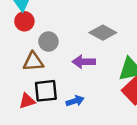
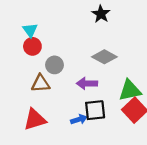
black square: (46, 91) -> (95, 110), moved
red triangle: (27, 101) -> (35, 119), size x1.5

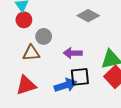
gray diamond: (104, 57) -> (88, 16), moved
blue arrow: (79, 119) -> (65, 85), size x1.5

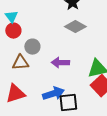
black square: (80, 77) -> (68, 103), moved

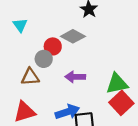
gray diamond: (75, 27) -> (73, 36), moved
red circle: (13, 31) -> (53, 46), moved

